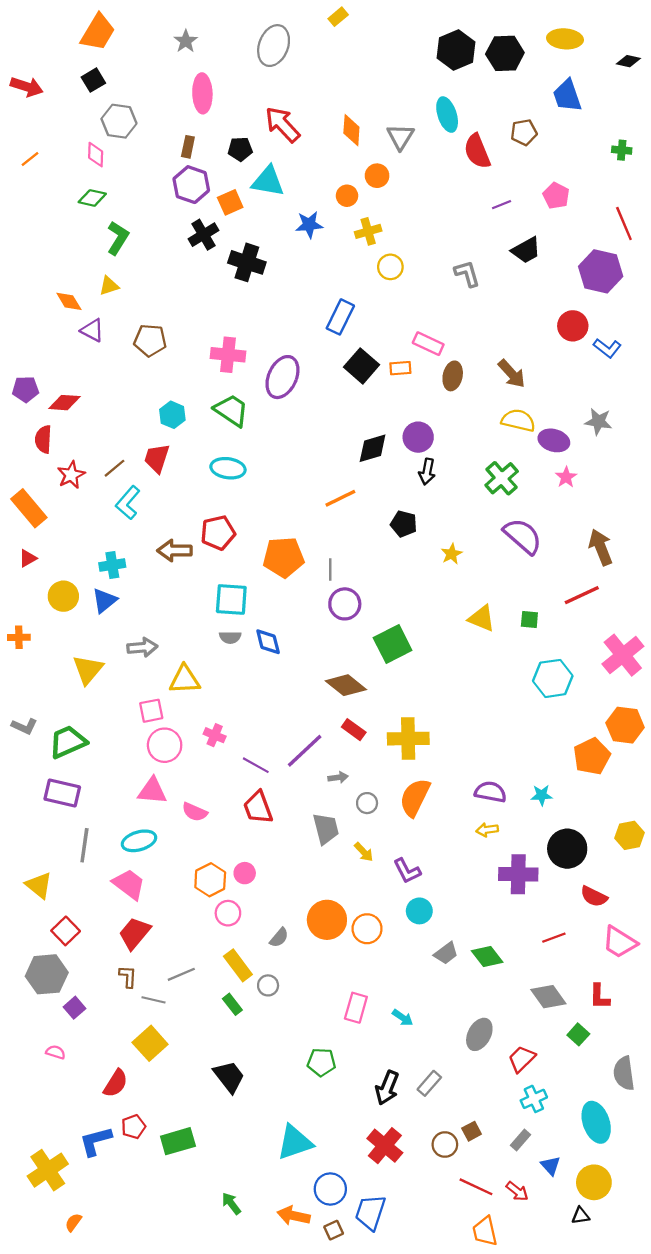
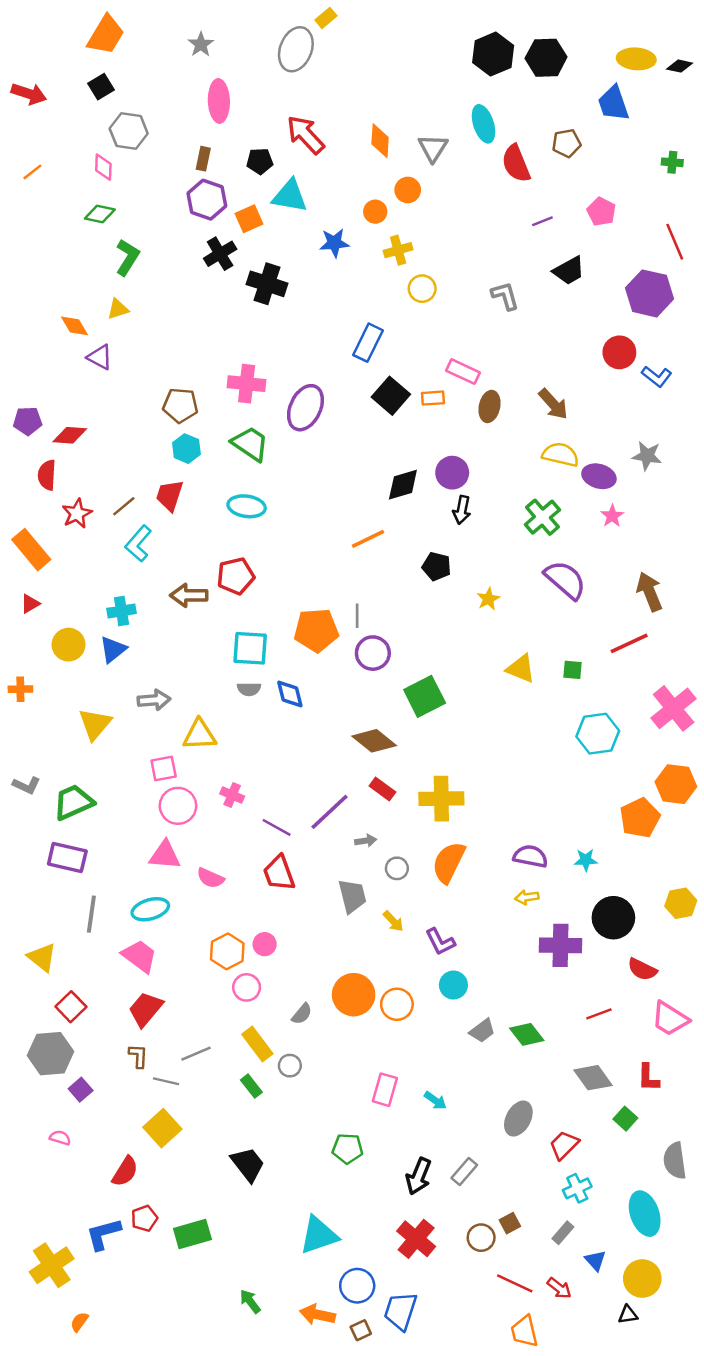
yellow rectangle: (338, 17) -> (326, 18), moved
yellow ellipse: (565, 39) -> (636, 59), moved
brown pentagon: (150, 340) -> (180, 405), moved
orange pentagon: (284, 557) -> (316, 630), moved

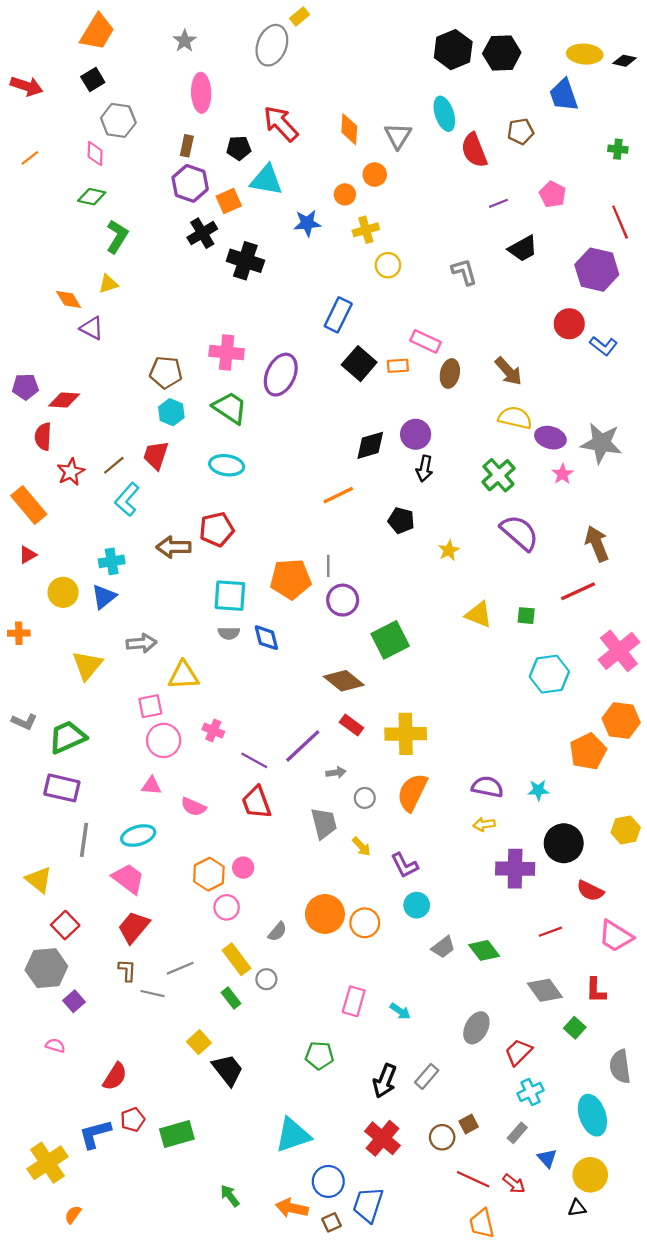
gray star: (647, 456) -> (601, 443), moved, size x1.5
pink triangle: (165, 855) -> (151, 786), size x0.7
yellow square: (162, 1128) -> (199, 1042), moved, size x0.7

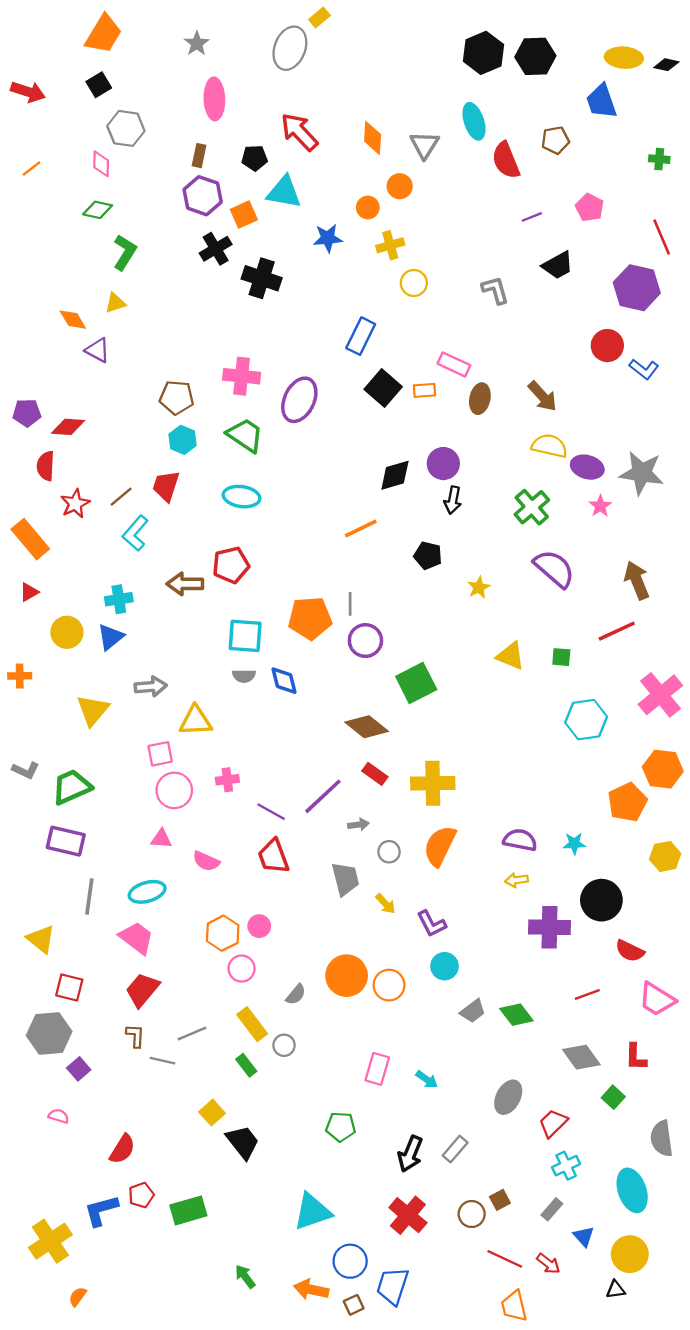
pink cross: (213, 731) -> (227, 780), turned -30
yellow hexagon: (626, 830) -> (665, 856), moved
red square: (65, 925) -> (69, 987), turned -32

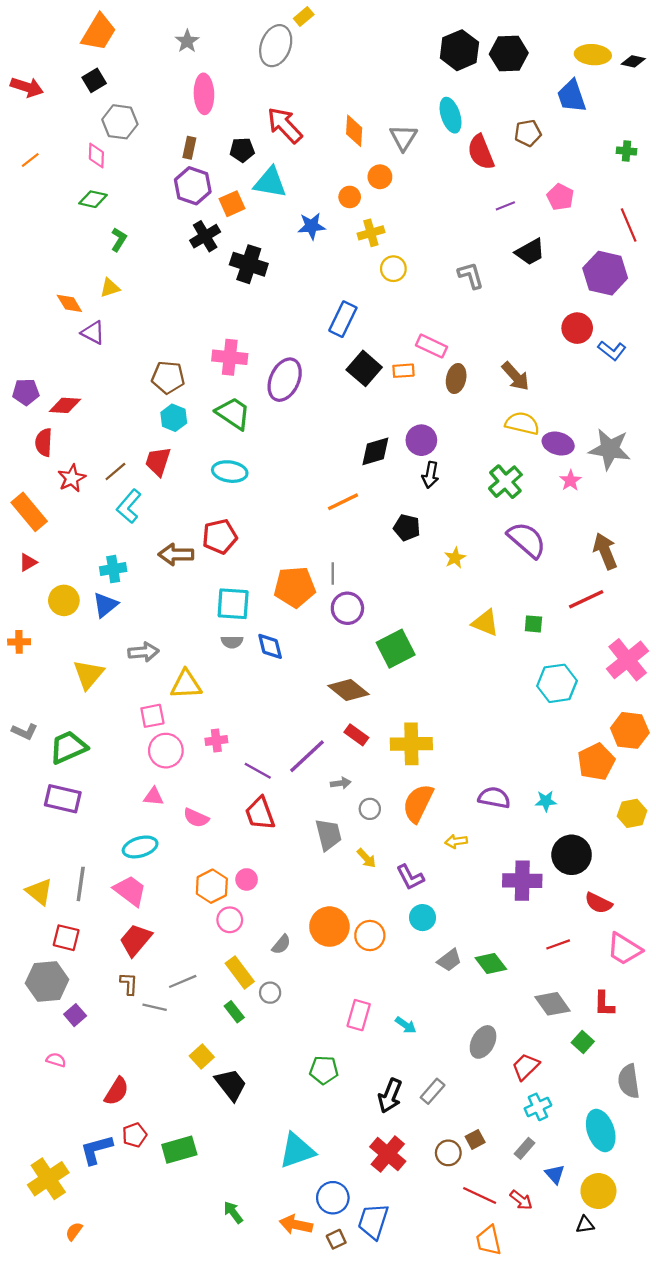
green L-shape: (125, 252) -> (119, 240), size x0.7
yellow arrow: (516, 880) -> (456, 841), moved
gray line: (89, 897) -> (81, 884), moved

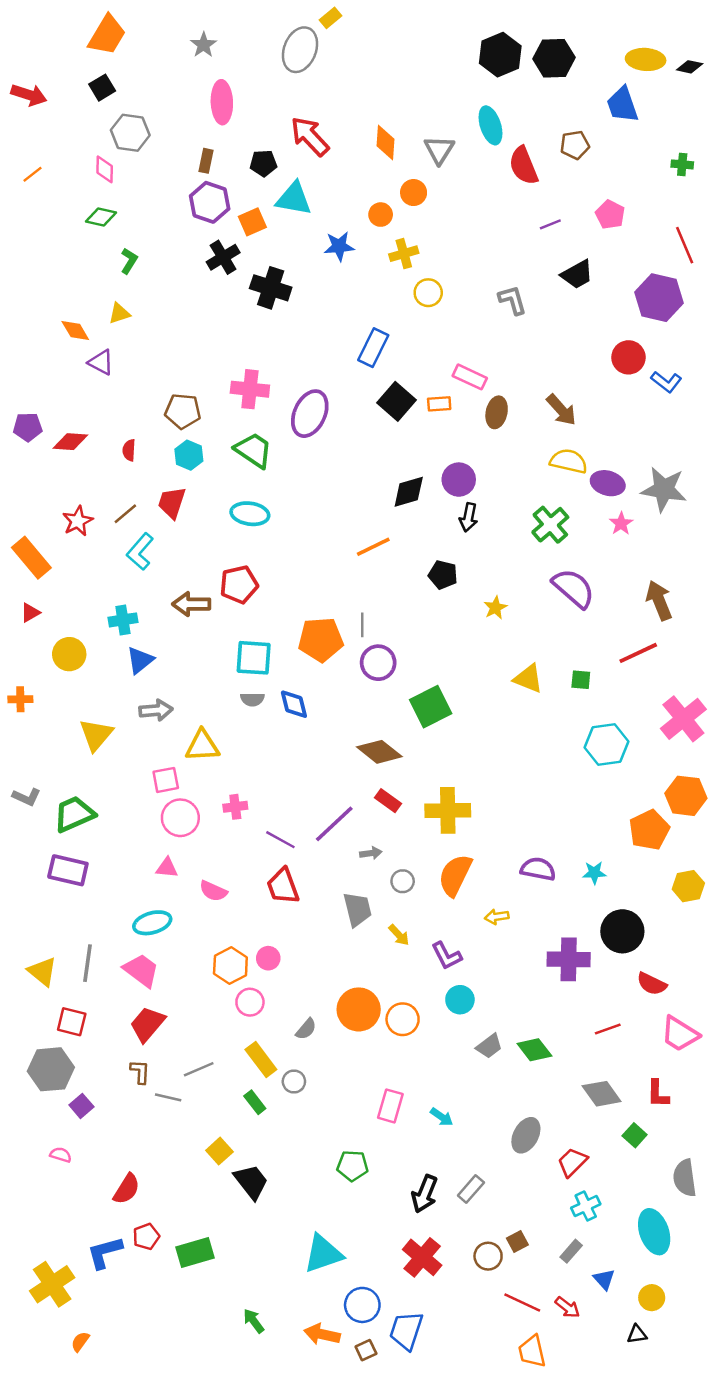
red semicircle: (44, 442) -> (129, 450), moved, size x0.7
blue triangle: (105, 605) -> (140, 660), moved
yellow circle: (598, 1191) -> (652, 1298), size x0.7

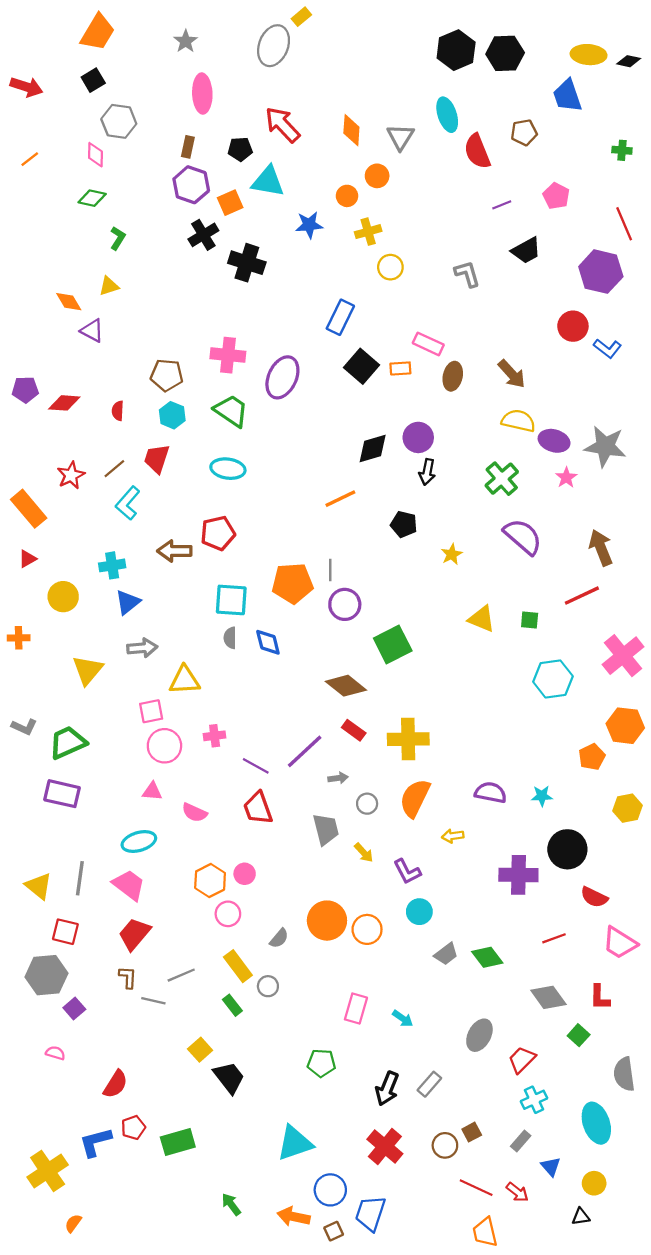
gray semicircle: (252, 699) -> (230, 638), turned 90
orange pentagon: (649, 830) -> (592, 757), size x0.7

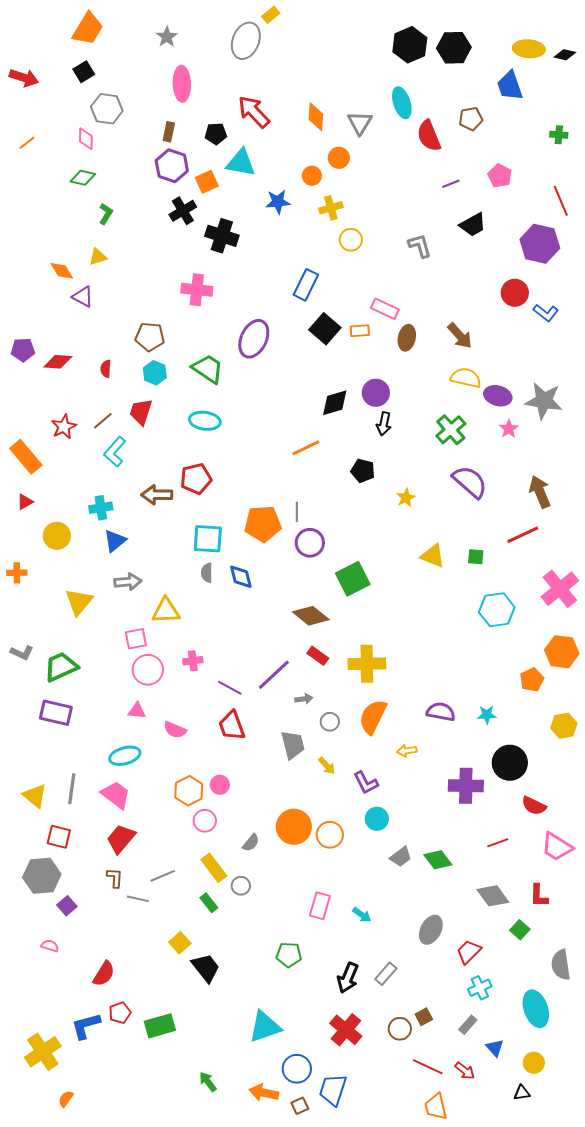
pink cross: (228, 355) -> (197, 290), moved

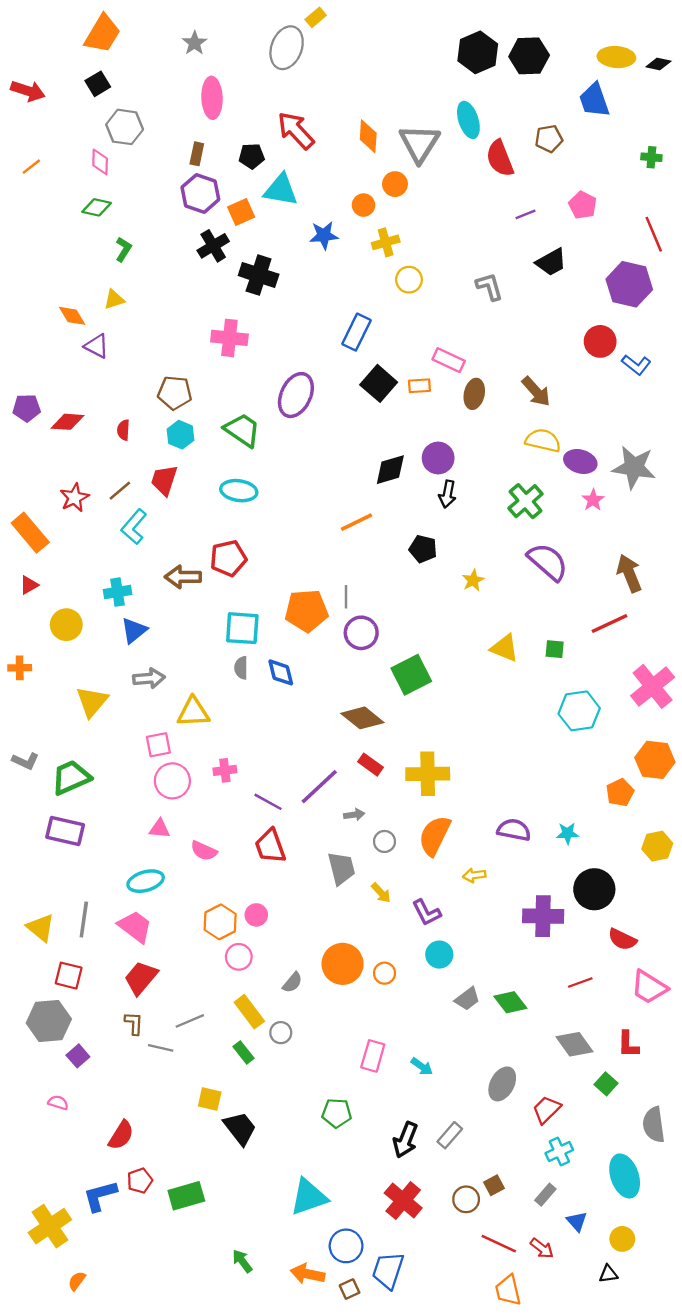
gray triangle: (360, 123) -> (419, 143), size x1.4
orange circle: (330, 835) -> (385, 973), size x0.7
yellow square: (180, 943) -> (210, 1099), turned -35

